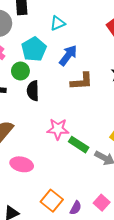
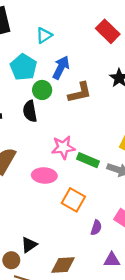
green circle: (20, 71) -> (42, 90), moved
pink ellipse: (22, 164) -> (44, 175), moved
orange square: (52, 201) -> (73, 200), moved

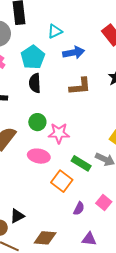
blue arrow: (61, 68) -> (74, 53), moved, turned 45
green circle: (42, 90) -> (37, 122), moved
black semicircle: (30, 111) -> (35, 83), moved
green rectangle: (88, 160) -> (81, 163), moved

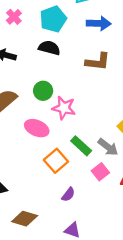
black semicircle: (35, 83) -> (49, 48), turned 96
pink square: (104, 202) -> (100, 172), moved

